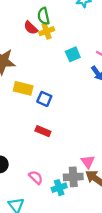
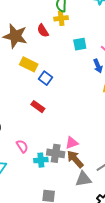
red semicircle: (31, 28) -> (43, 31), moved
pink triangle: (88, 162) -> (72, 143), turned 32

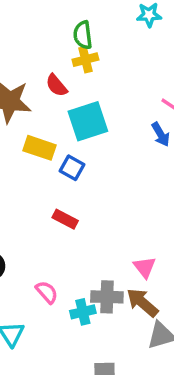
cyan square: (80, 44) -> (88, 121), moved, size x1.6
pink triangle: (72, 143) -> (145, 267), moved, turned -40

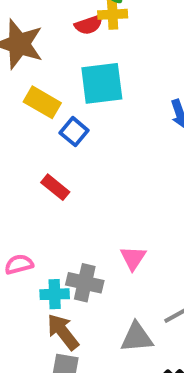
red semicircle: (56, 85) -> (89, 25), moved, turned -80
pink semicircle: (47, 292) -> (19, 264), turned -75
brown arrow: (142, 303) -> (63, 332), moved

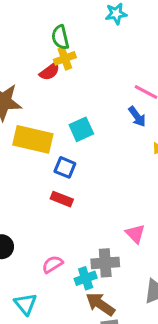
cyan square: (102, 83) -> (81, 129), moved, size x0.7
yellow rectangle: (42, 102) -> (33, 139), size x1.4
blue square: (74, 132) -> (65, 167), moved

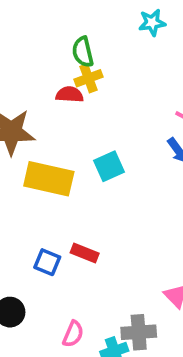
red semicircle: (50, 72) -> (70, 94), turned -140
blue square: (65, 167) -> (47, 262), moved
pink semicircle: (52, 264) -> (73, 334), turned 145

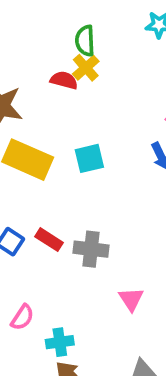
yellow cross: (89, 78) -> (86, 68), turned -32
gray cross: (139, 332) -> (91, 249), moved

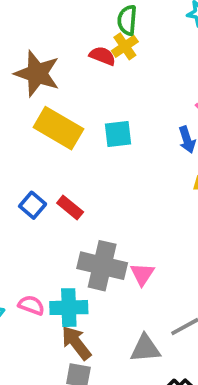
gray cross: (91, 249) -> (102, 266), moved, size x1.4
pink semicircle: (22, 317) -> (31, 305), moved, turned -110
cyan cross: (60, 342) -> (69, 308), size x1.4

